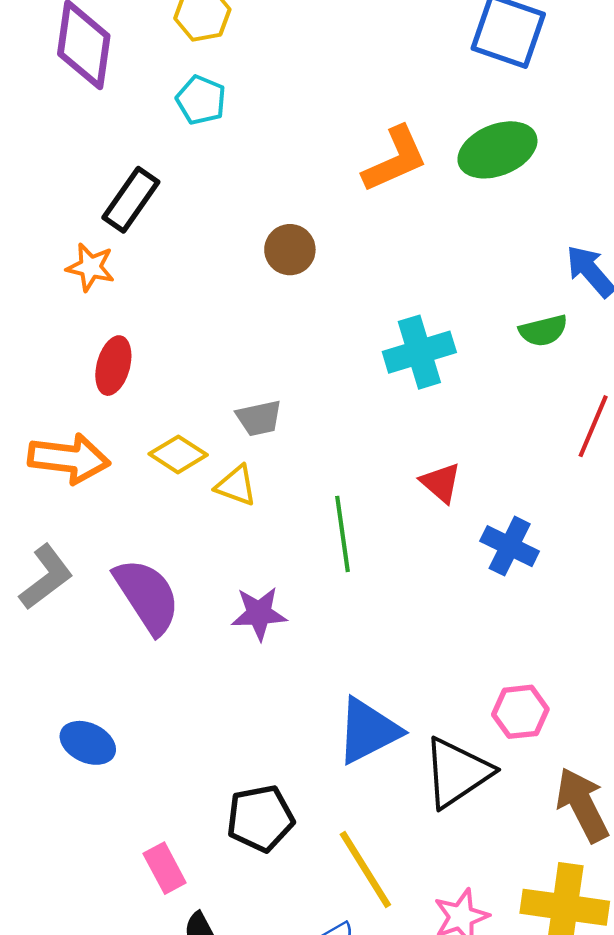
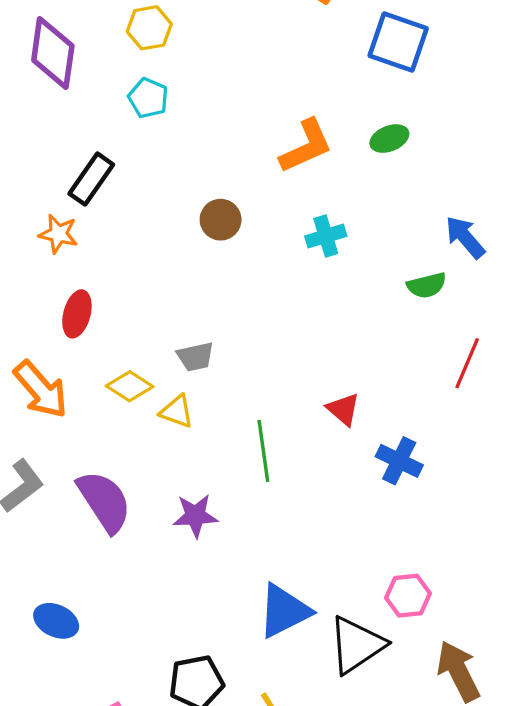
green ellipse: (497, 150) -> (389, 139), size x0.6
cyan cross: (419, 352) -> (326, 236), moved, size x0.7
orange arrow: (69, 459) -> (41, 390), turned 42

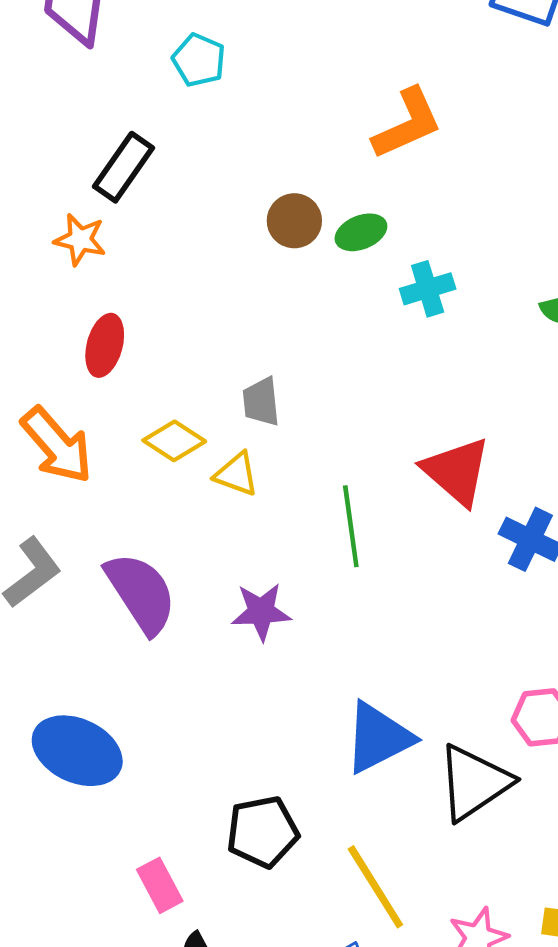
green ellipse: (389, 139) -> (361, 232), moved
cyan cross: (326, 236) -> (428, 289), moved
gray trapezoid: (195, 357) -> (261, 402), turned 96
red triangle: (343, 409) -> (457, 471), size x1.6
blue ellipse: (56, 621) -> (77, 751), size x1.5

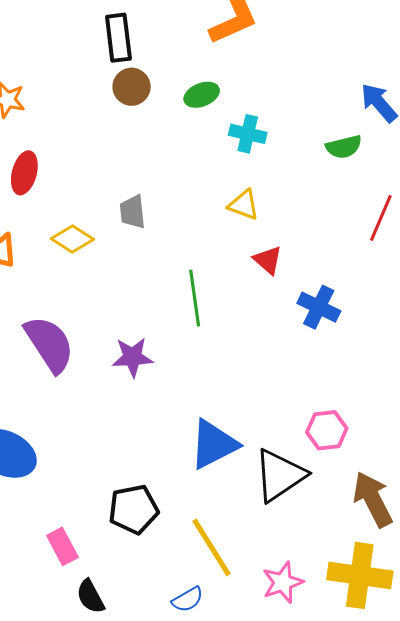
black rectangle: (124, 167) -> (118, 38), moved, turned -42
brown circle: (294, 221) -> (132, 87), moved
cyan cross: (428, 289) -> (248, 134), turned 30
red triangle: (457, 471) -> (268, 260), size x0.6
yellow triangle: (236, 474) -> (244, 205), moved

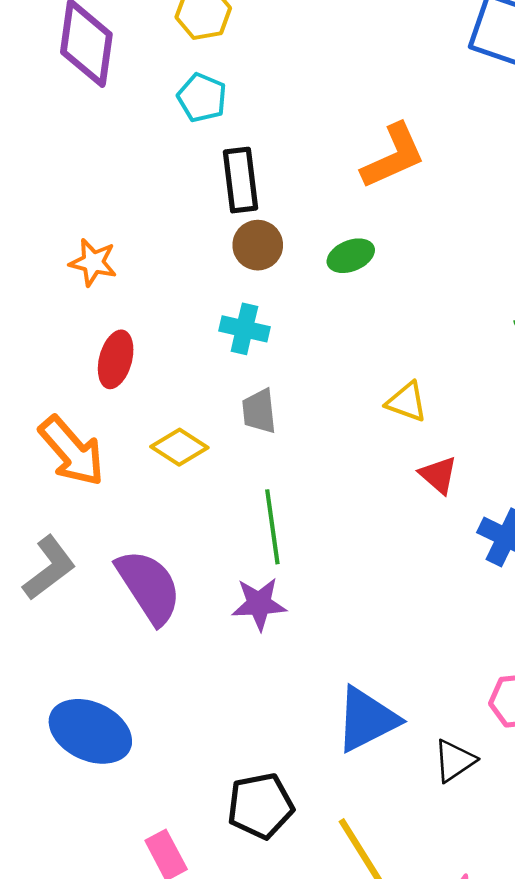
cyan cross: (248, 134) -> (244, 329), moved
green line: (195, 298) -> (272, 527), moved
black triangle: (280, 475) -> (454, 761), size x0.6

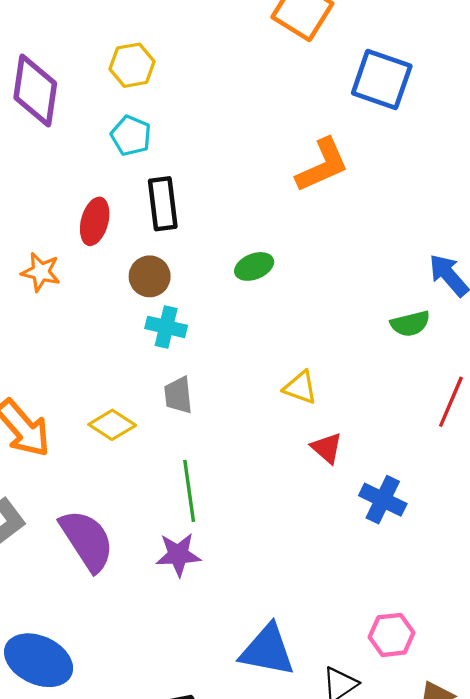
orange L-shape: (393, 156) -> (322, 165), moved
brown circle: (258, 245) -> (150, 276), moved
red ellipse: (116, 359) -> (95, 221), moved
blue triangle: (367, 719) -> (267, 650), turned 38

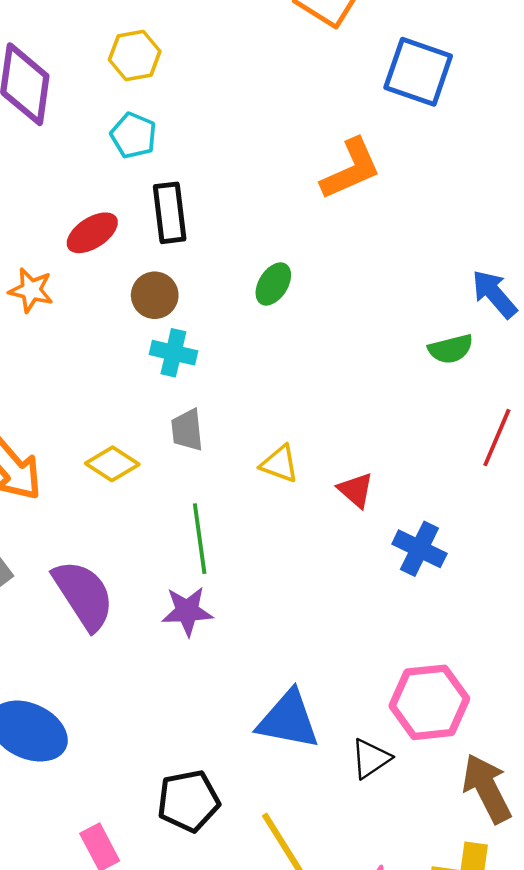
red ellipse: (95, 221) -> (92, 233), turned 42
green ellipse: (254, 266) -> (273, 284), turned -36
yellow triangle: (300, 387) -> (280, 464), moved
pink hexagon: (392, 635) -> (429, 702), size x1.5

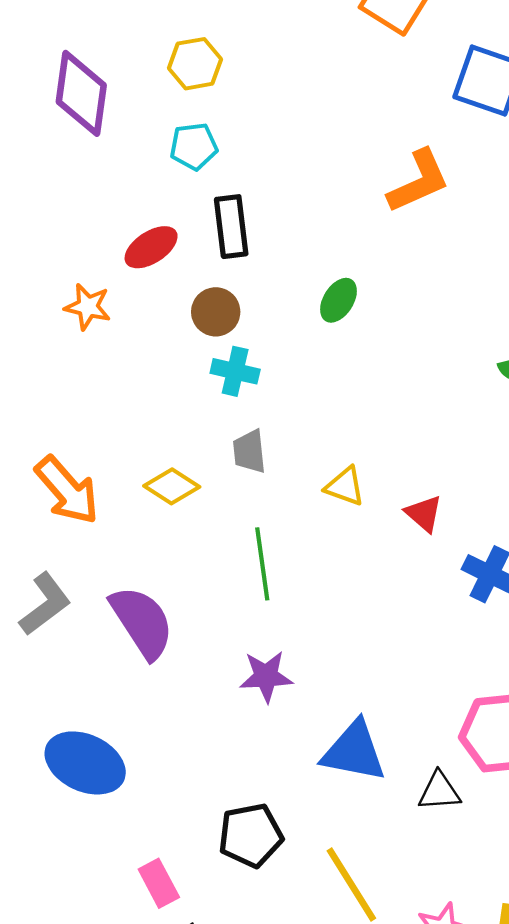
cyan pentagon: (133, 135) -> (194, 146), turned -30
purple star: (187, 611) -> (266, 676), moved
black triangle: (371, 758) -> (439, 791), turned 30

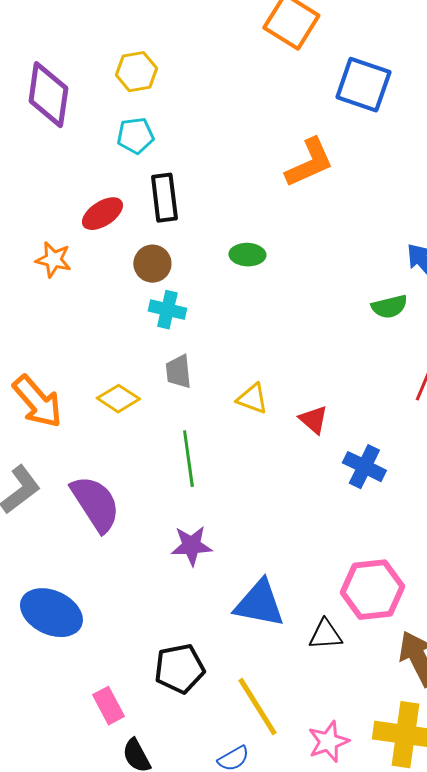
green ellipse: (338, 300) -> (247, 255), turned 60

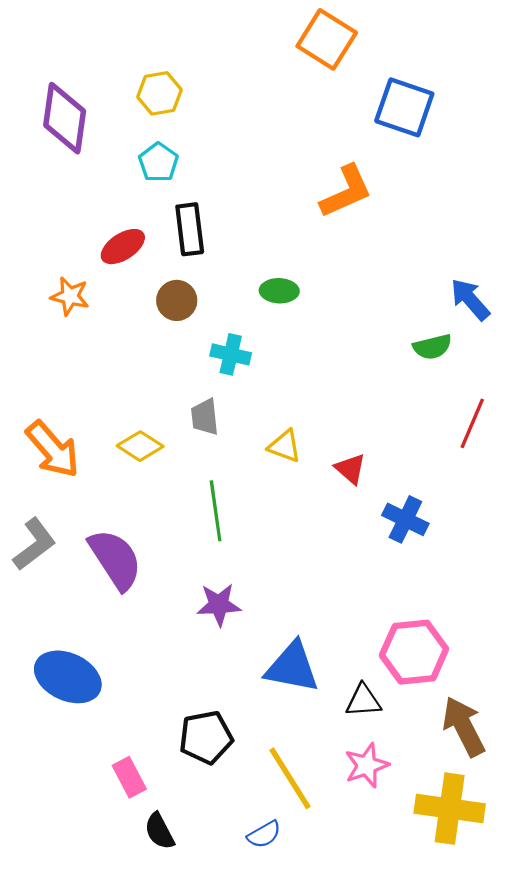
cyan pentagon: (135, 136) -> (158, 162), turned -30
cyan cross: (167, 310) -> (231, 354), moved
pink star: (328, 742) -> (367, 765), moved

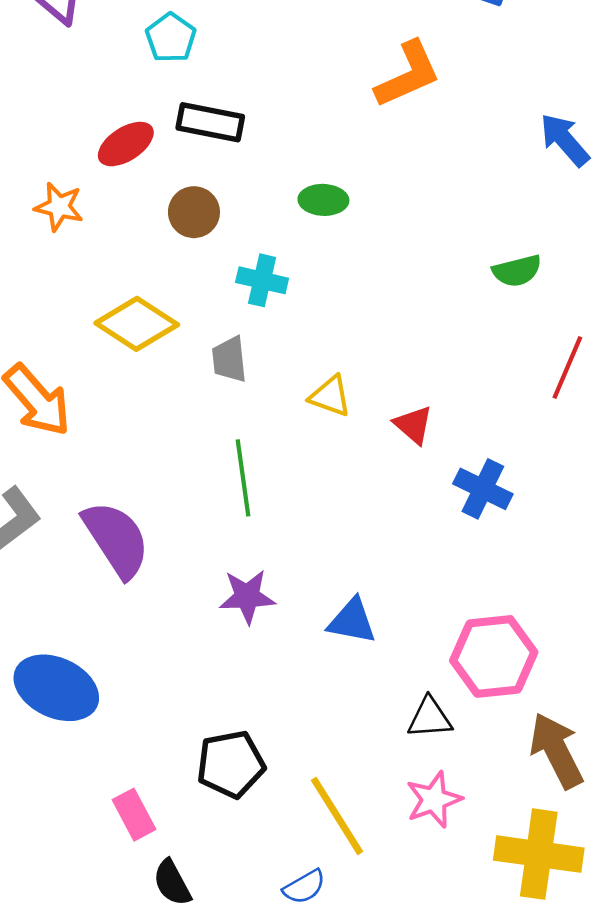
black rectangle: (190, 229) -> (210, 122), turned -72
blue arrow: (470, 299) -> (565, 140), moved
yellow diamond: (140, 446) -> (137, 324), moved, size x1.4
blue triangle: (292, 667) -> (352, 621), moved, size x0.7

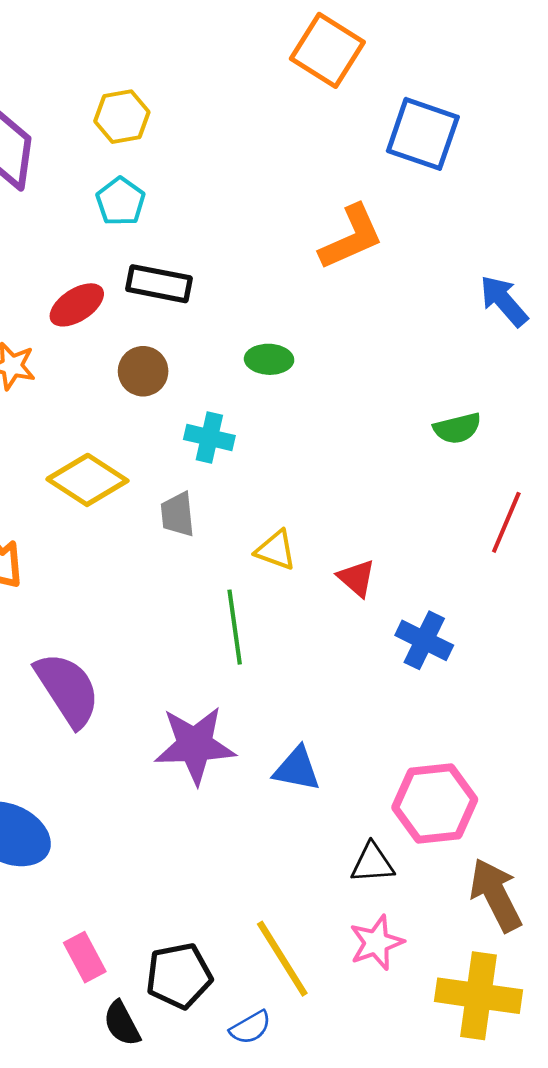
green line: (243, 478) -> (235, 627), moved
purple star: (247, 596) -> (195, 745), size x1.5
black pentagon: (231, 764) -> (179, 976), moved

